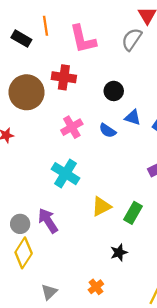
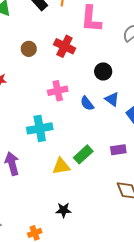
brown circle: (27, 92) -> (29, 49), size x0.5
cyan cross: (65, 174) -> (40, 128), turned 30
green rectangle: (133, 213) -> (83, 154), moved

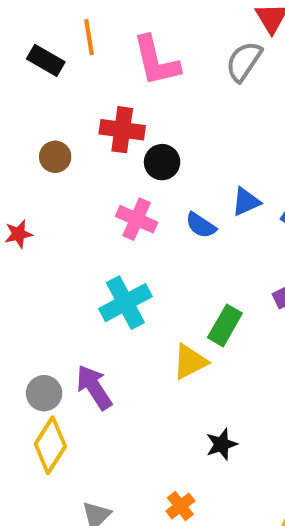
black circle: (103, 71) -> (162, 162), moved
pink cross: (58, 91) -> (137, 219), turned -36
blue triangle: (112, 99) -> (246, 202), turned -42

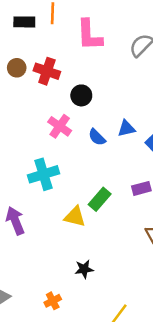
black rectangle: (46, 60) -> (24, 22), turned -40
red cross: (122, 130) -> (47, 71), moved
brown circle: (55, 157) -> (17, 68), moved
yellow triangle: (190, 362) -> (75, 217), turned 30

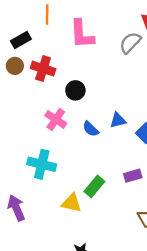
black rectangle: (24, 22) -> (21, 40), moved, turned -30
cyan cross: (44, 174) -> (42, 164), turned 32

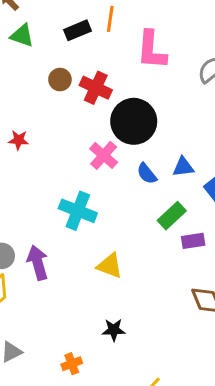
black rectangle: (21, 40) -> (77, 30), moved
black circle: (75, 90) -> (134, 121), size x1.8
green rectangle: (94, 186) -> (172, 216), moved

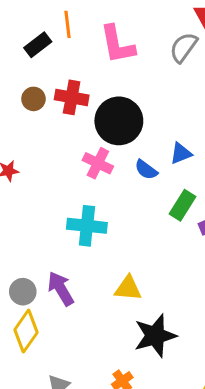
yellow triangle: (110, 266) -> (128, 288), moved
black star: (114, 330) -> (155, 336), size x1.8

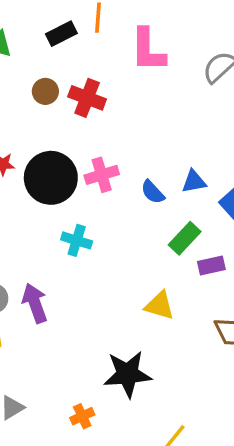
black circle: (119, 121) -> (51, 178), moved
pink cross: (98, 163) -> (102, 175), turned 36
cyan cross: (87, 226) -> (77, 240), size x0.7
yellow triangle: (128, 288) -> (160, 306), moved

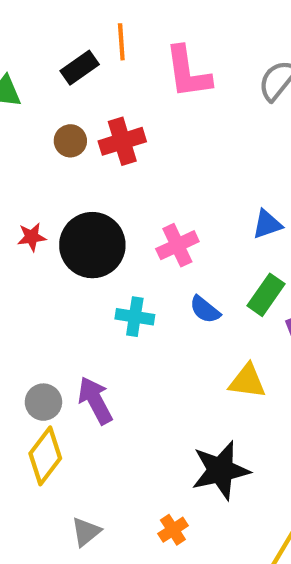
red cross: (87, 98) -> (122, 141), turned -30
pink cross: (102, 175) -> (177, 245), moved
blue semicircle: (153, 192) -> (205, 310), moved

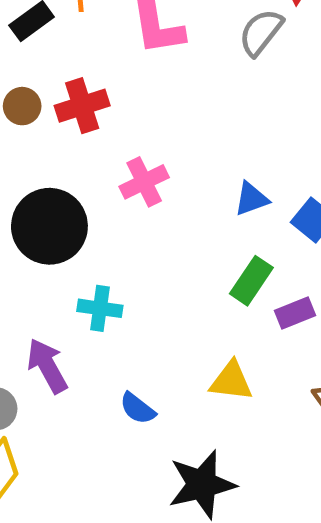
pink cross: (177, 245) -> (144, 182), moved
blue semicircle: (205, 310) -> (137, 408), moved
purple arrow: (95, 400) -> (47, 366), moved

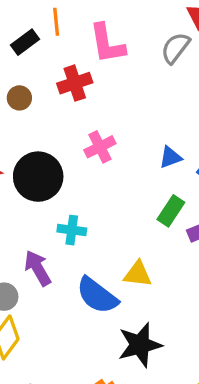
red cross: (82, 106) -> (75, 83), moved
yellow triangle: (231, 381) -> (138, 274), moved
blue semicircle: (137, 408) -> (97, 295), size x1.8

